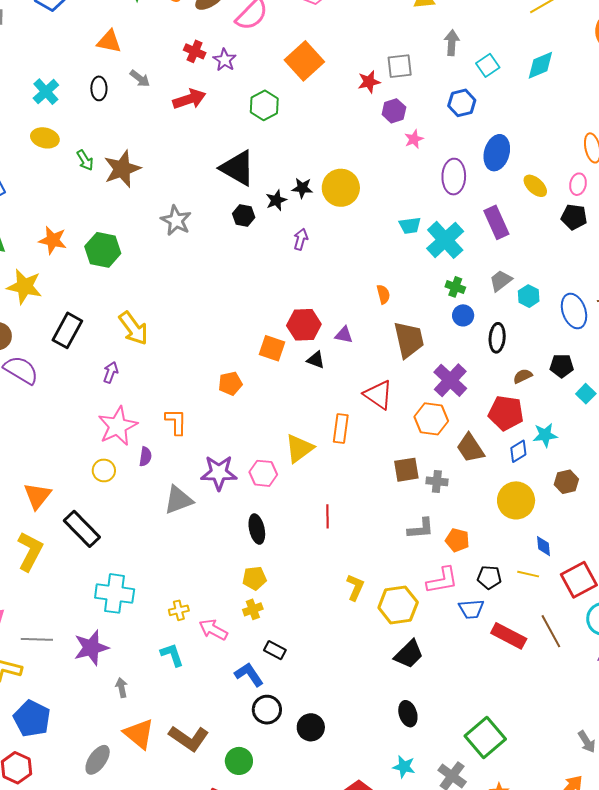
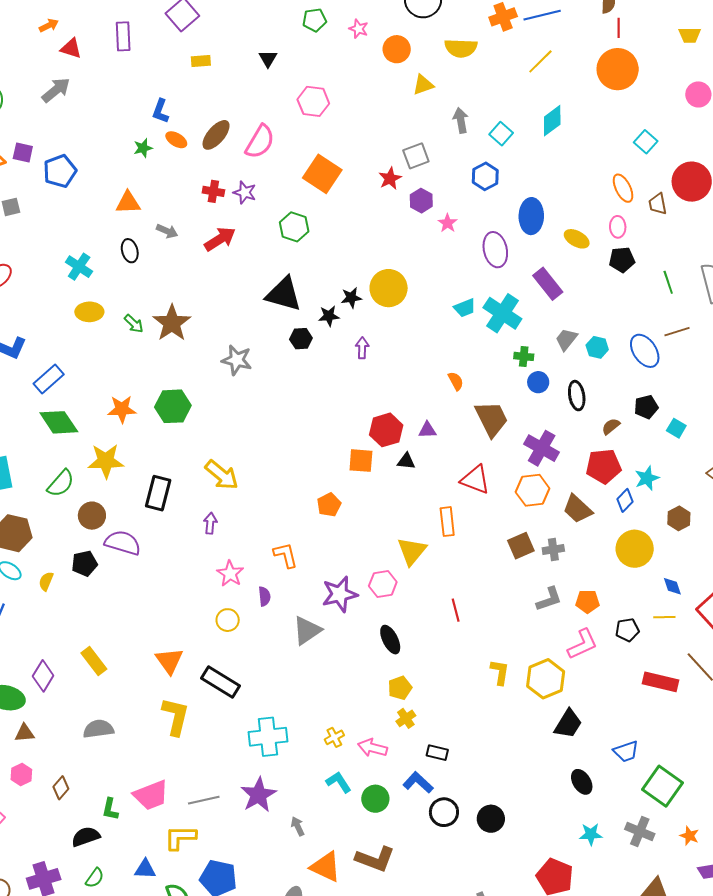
black star: (276, 200) -> (329, 316), turned 30
pink star: (118, 426) -> (230, 574), size x0.7
blue trapezoid: (471, 609) -> (626, 751), moved
green circle: (239, 761) -> (375, 799), moved

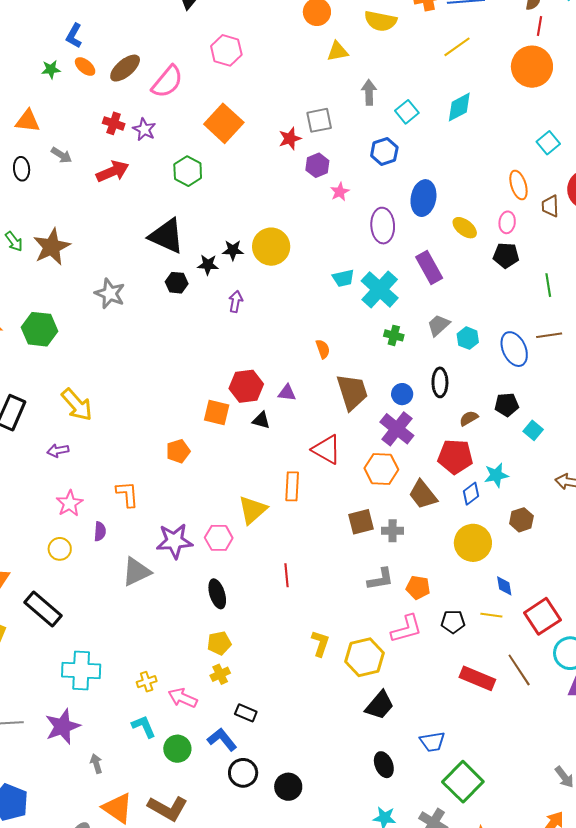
blue circle: (538, 382) -> (402, 394), moved
purple arrow: (210, 523) -> (58, 451), turned -115

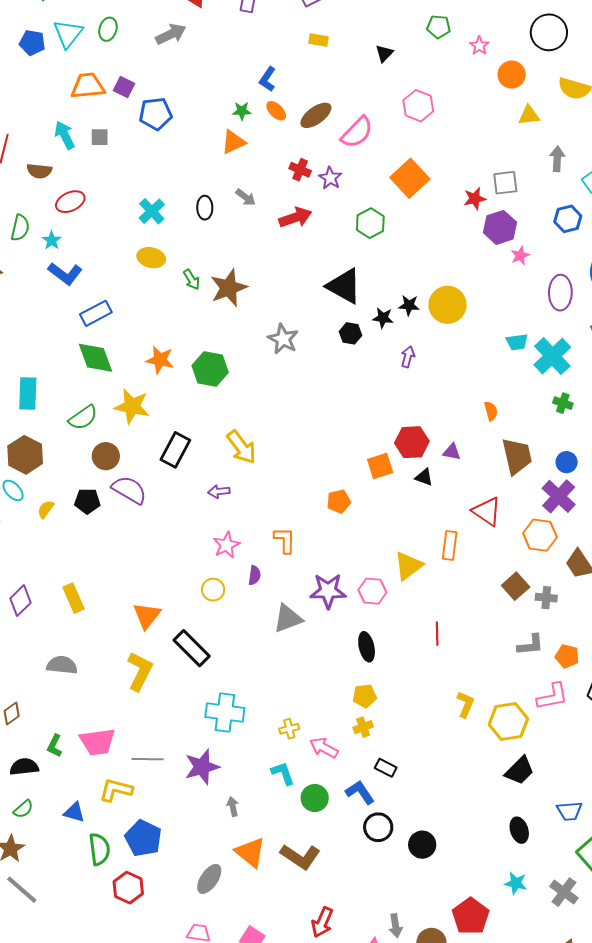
orange triangle: (28, 121) -> (233, 142), moved, turned -36
purple hexagon: (317, 165) -> (500, 227), size x1.4
orange square: (217, 412) -> (380, 466), turned -36
brown square: (361, 522) -> (516, 586), turned -32

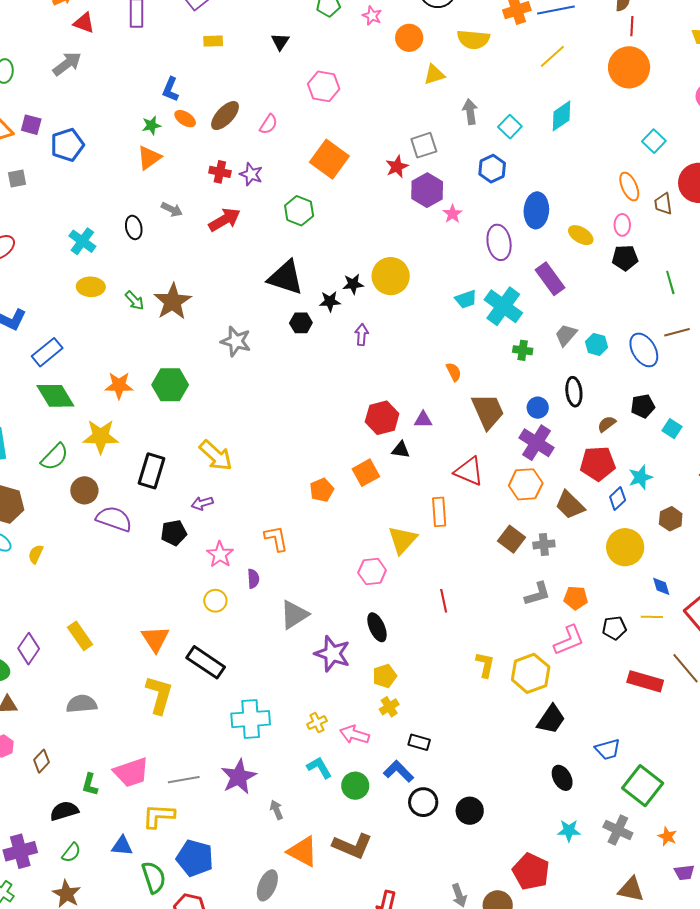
pink semicircle: (357, 132) -> (269, 124), size x0.6
orange square: (380, 466) -> (366, 473), moved
black pentagon: (87, 501) -> (174, 533), moved
purple star: (328, 591) -> (332, 654), moved, turned 30

